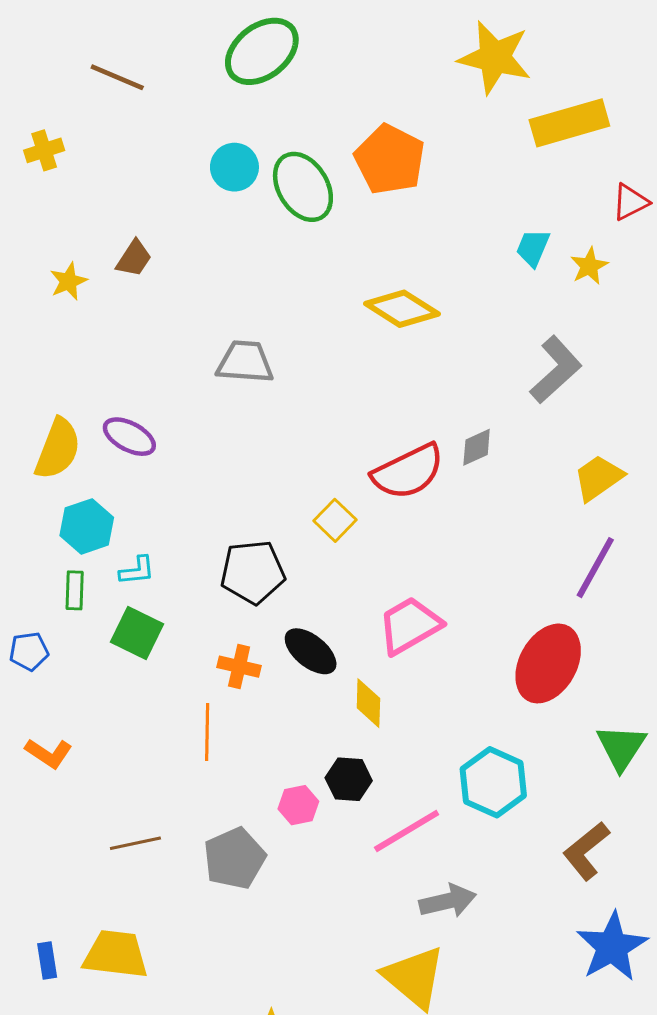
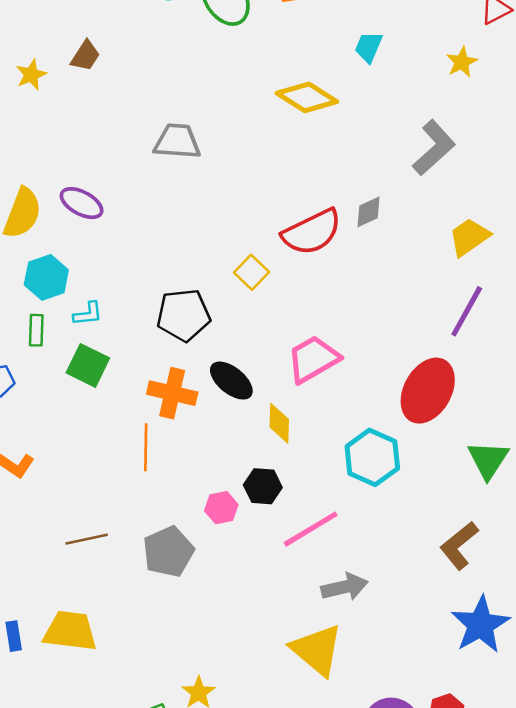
cyan trapezoid: (533, 248) -> (369, 47), moved
orange cross: (239, 667) -> (172, 393), size x1.4
cyan hexagon: (493, 782) -> (372, 457), moved

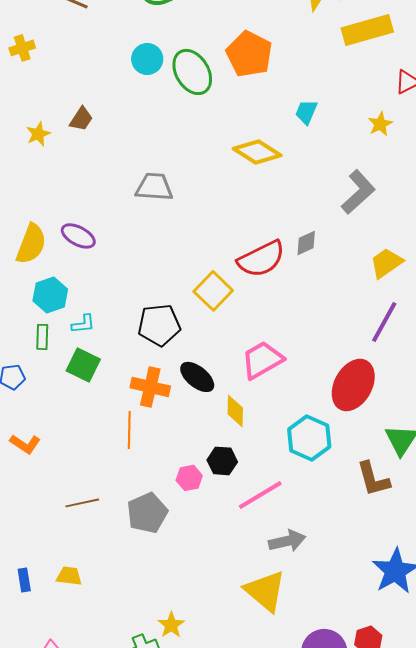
yellow square: (251, 272) -> (213, 291), size x1.4
brown L-shape: (459, 545) -> (373, 479), moved, turned -66
yellow trapezoid: (70, 631) -> (69, 576), size x0.6

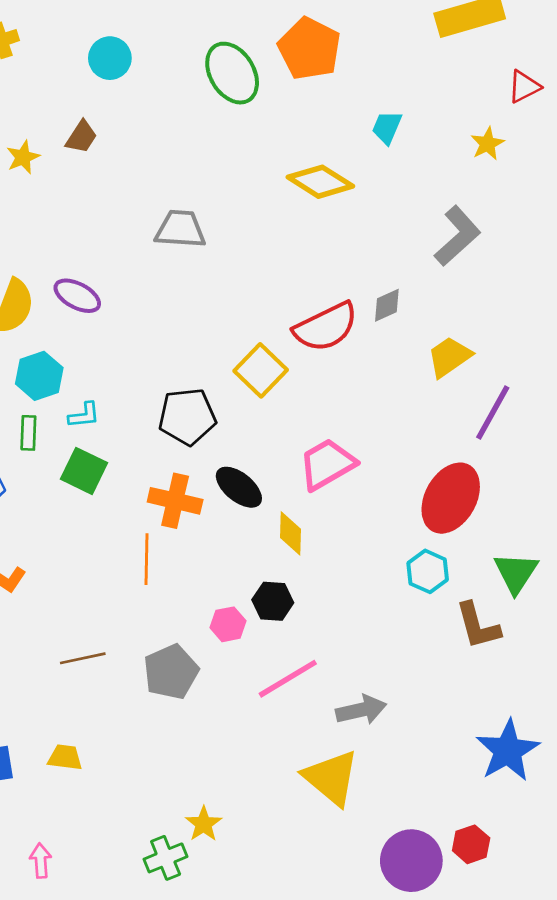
cyan circle: (147, 59) -> (110, 58), moved
yellow trapezoid: (386, 263) -> (449, 357), moved
cyan hexagon: (309, 438) -> (428, 571), moved, size x0.7
pink line: (260, 495) -> (288, 679), moved

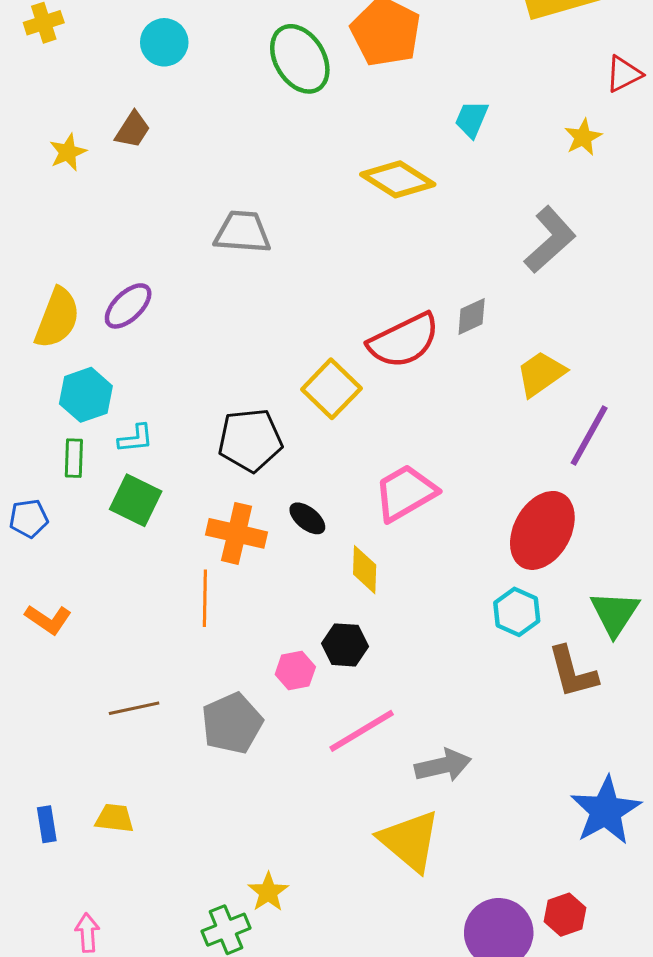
purple ellipse: (77, 296) -> (128, 306), turned -72
black ellipse: (239, 487) -> (307, 518), size x0.7

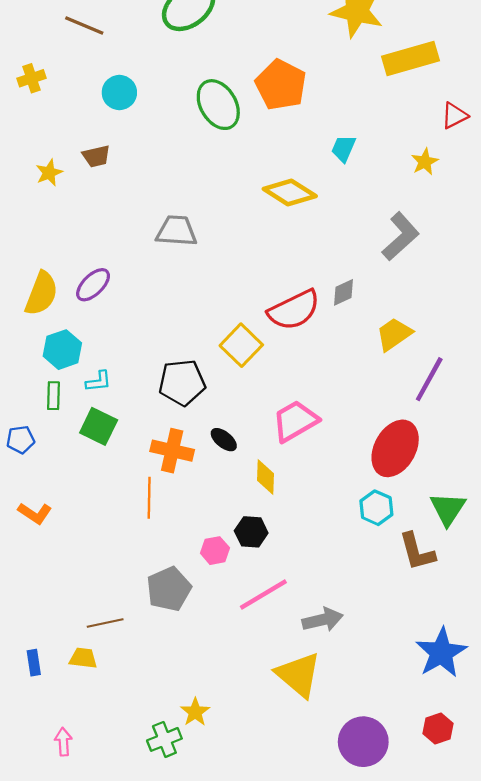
brown trapezoid: (133, 130) -> (96, 156), turned 44
brown line: (134, 708) -> (105, 623), moved
red hexagon: (565, 915) -> (438, 728), moved

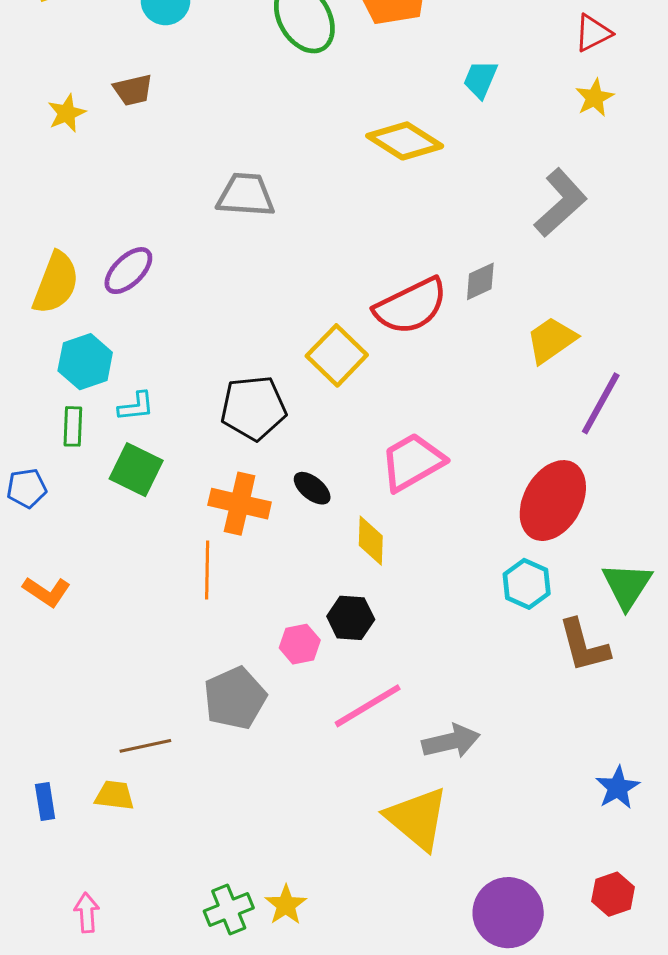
red triangle: (454, 116) -> (593, 33), moved
blue star: (441, 653) -> (618, 788), size x0.6
yellow star: (195, 712) -> (286, 905), moved

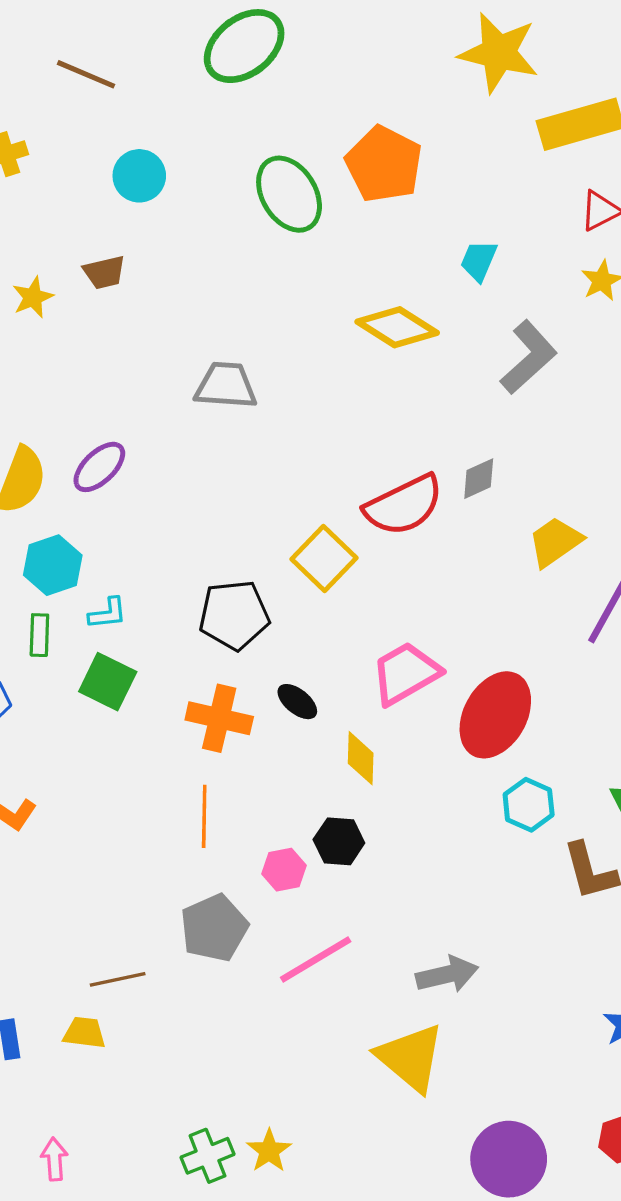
gray L-shape: (561, 203) -> (529, 357), moved
red ellipse: (553, 501) -> (495, 715), moved
orange line: (207, 570) -> (204, 816), moved
pink line: (368, 706) -> (316, 959), moved

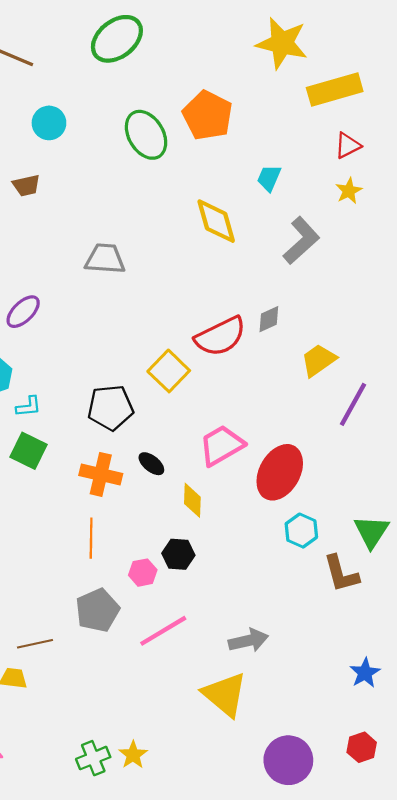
yellow diamond: (397, 327) -> (216, 221), turned 42

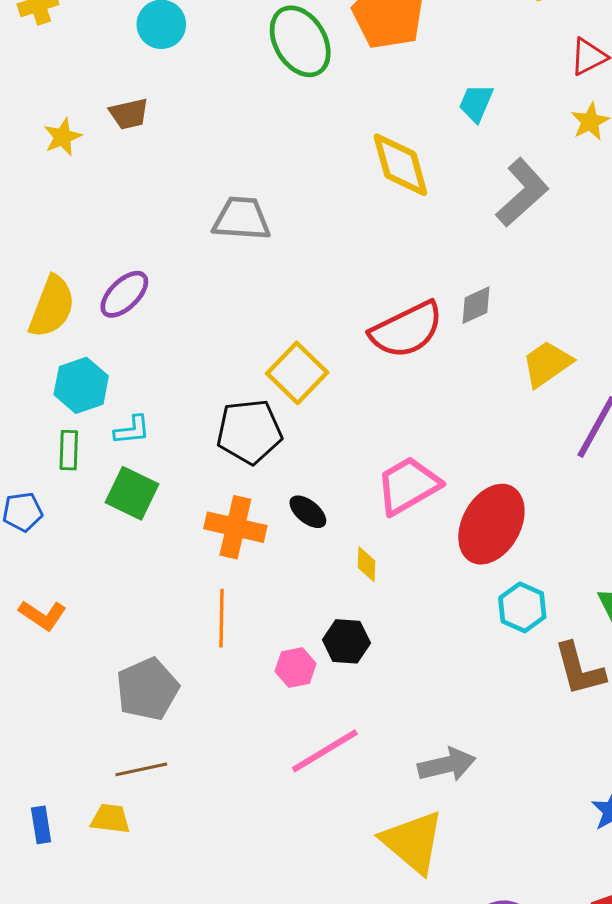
yellow square: (169, 371) -> (297, 373), moved
yellow diamond: (192, 500) -> (366, 564), size x0.7
gray pentagon: (98, 610) -> (147, 689), moved

